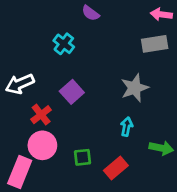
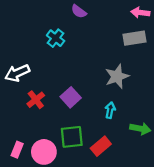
purple square: (72, 92) -> (71, 97), moved
pink circle: (42, 145) -> (44, 152), moved
green square: (82, 157) -> (72, 137), size x1.5
pink rectangle: (20, 172) -> (17, 150), size x0.6

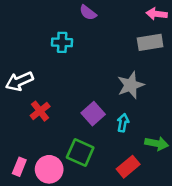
cyan cross: (56, 38) -> (62, 42), turned -36
purple square: (71, 97) -> (93, 114), moved
green square: (72, 137) -> (80, 152), turned 30
red rectangle: (101, 146) -> (128, 167), moved

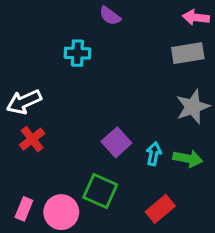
gray star: (131, 85) -> (193, 107), moved
red cross: (40, 111) -> (32, 139), moved
green arrow: (157, 143) -> (188, 159), moved

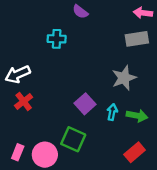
gray star: (193, 107) -> (124, 78), moved
red rectangle: (160, 209) -> (135, 152), moved

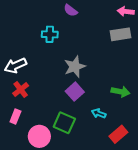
gray star: (124, 78) -> (75, 67), moved
cyan arrow: (112, 112) -> (99, 113), moved, turned -80
green arrow: (137, 116) -> (121, 92), moved
pink rectangle: (18, 152) -> (15, 117), moved

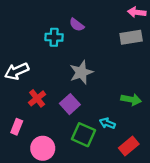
purple semicircle: (71, 10) -> (77, 25), moved
red cross: (21, 89) -> (37, 98), moved
purple square: (75, 92) -> (70, 104), moved
green square: (64, 123) -> (83, 135), moved

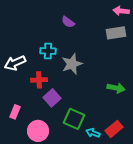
cyan cross: (54, 37) -> (48, 51), moved
red cross: (37, 98) -> (39, 80), moved, turned 35
purple square: (70, 104) -> (52, 98), moved
cyan arrow: (107, 123) -> (93, 133), moved

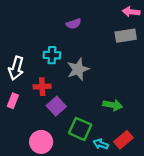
purple semicircle: (68, 22) -> (74, 24), turned -56
white arrow: (15, 63) -> (16, 68), turned -50
green arrow: (116, 88) -> (113, 105), moved
pink rectangle: (15, 112) -> (13, 101), moved

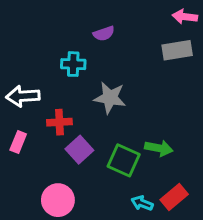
cyan cross: (52, 55) -> (73, 64), moved
white arrow: (16, 68) -> (23, 96), turned 70
gray star: (78, 69) -> (110, 98), turned 30
green square: (80, 129) -> (124, 160), moved

